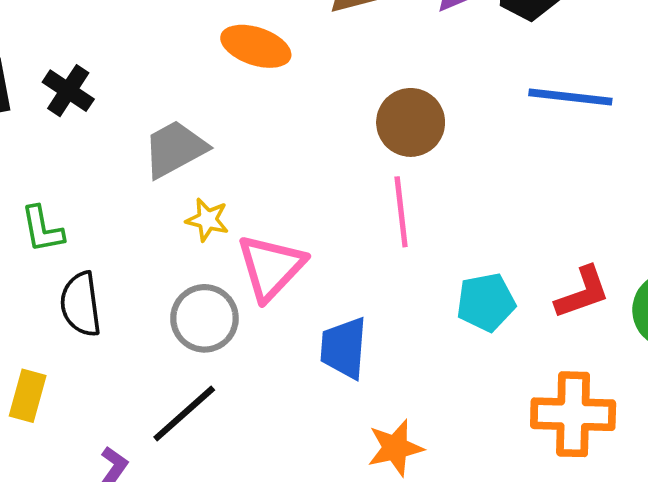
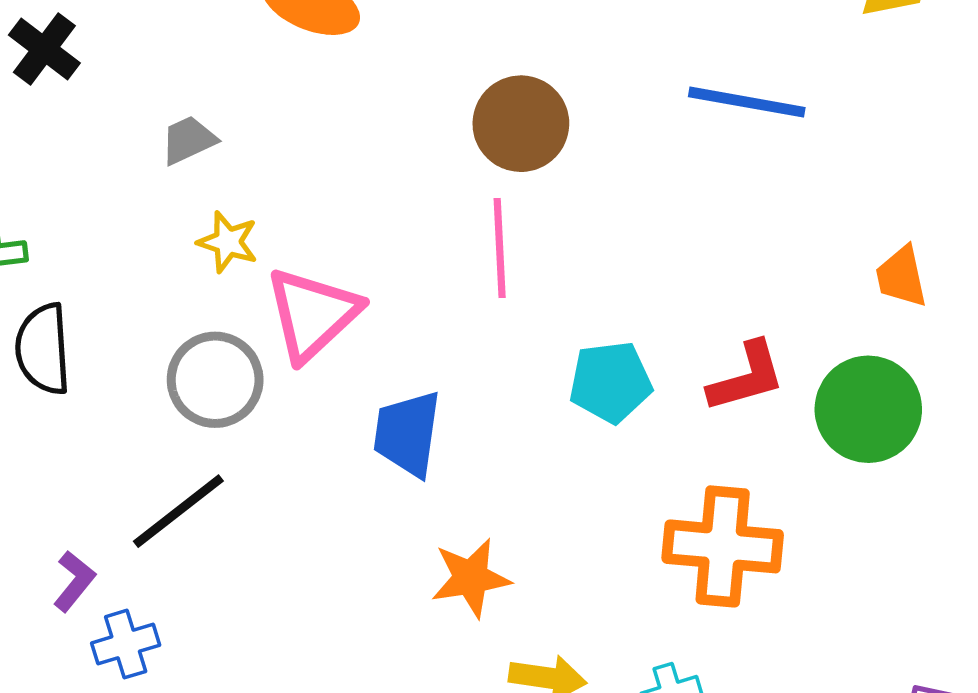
gray trapezoid: (175, 149) -> (188, 140), size x0.6

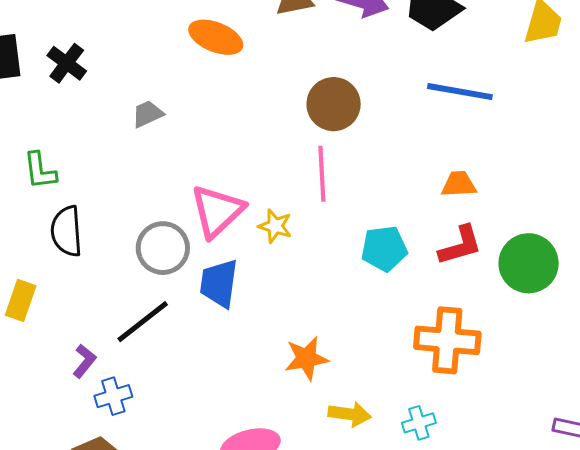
yellow star: (228, 242) -> (275, 226), moved
orange trapezoid: (901, 277) -> (459, 184), moved, turned 99
blue trapezoid: (407, 434) -> (219, 283), moved

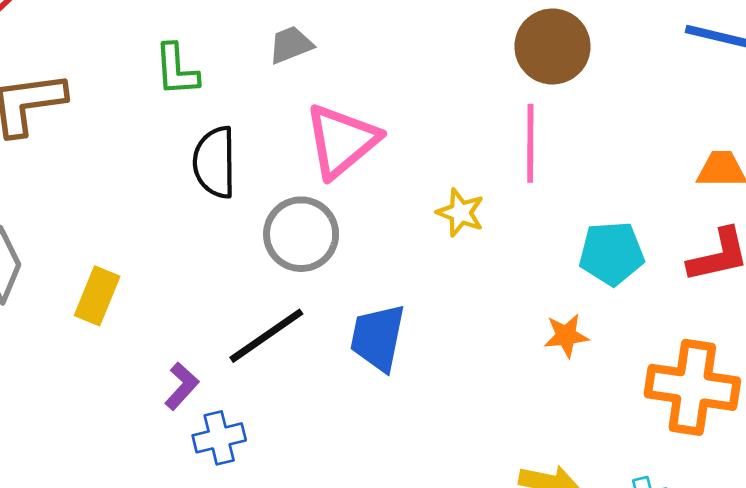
green L-shape: (40, 171) -> (177, 70), moved
pink triangle: (217, 211) -> (342, 141), moved
black semicircle: (67, 231) -> (215, 162), moved
blue trapezoid: (219, 283) -> (378, 338), moved
orange star: (306, 358) -> (566, 336), moved, size x0.7

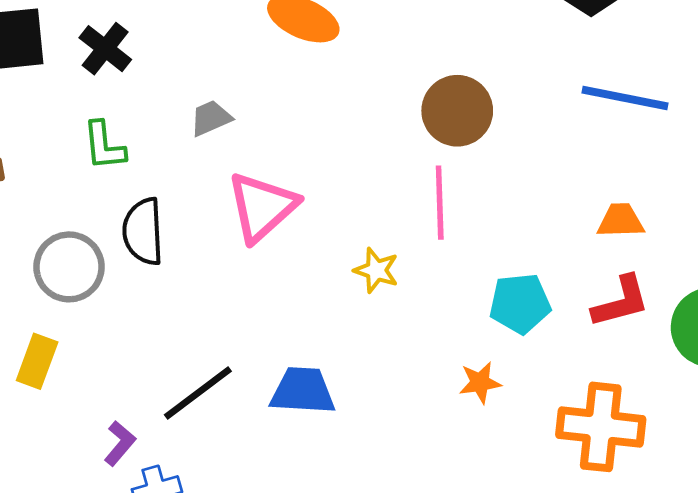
gray circle: (301, 234) -> (69, 267), moved
blue trapezoid: (378, 338) -> (303, 391), turned 84

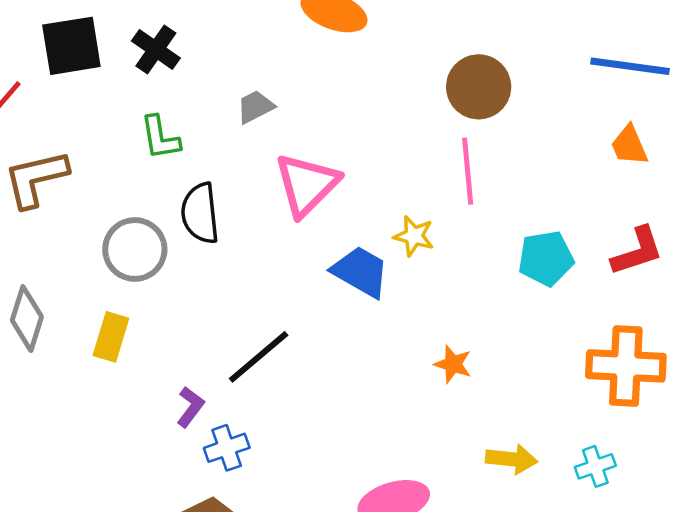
orange trapezoid: (621, 221) -> (629, 145), moved, turned -108
orange star: (480, 383) -> (453, 364), moved, turned 30
blue trapezoid: (303, 391) -> (361, 272), moved, turned 30

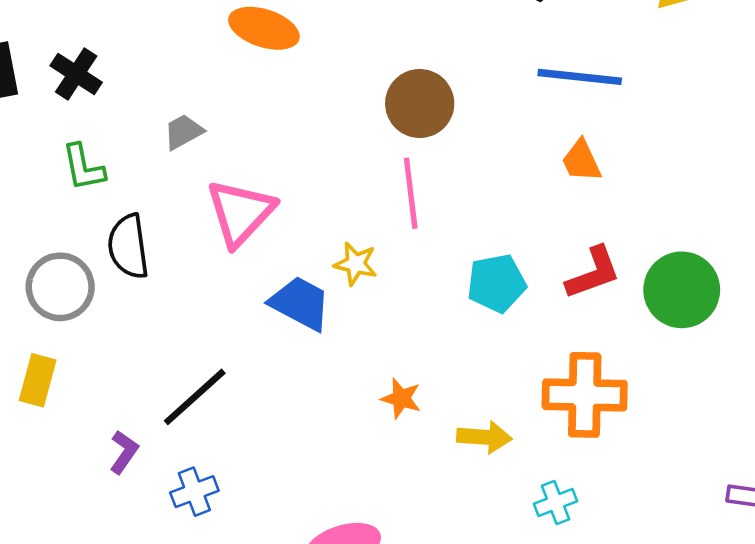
blue cross: (227, 448) -> (194, 492), moved
yellow arrow: (512, 459) -> (484, 437), moved

